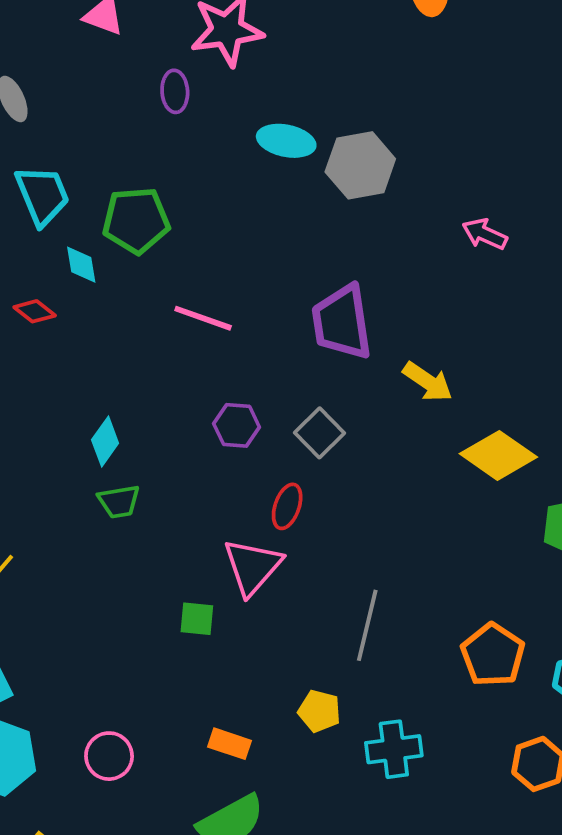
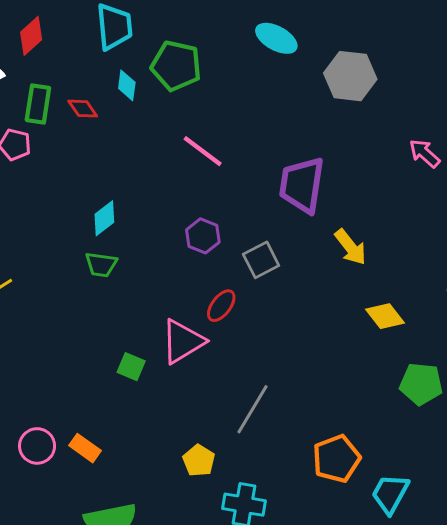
cyan ellipse: (286, 141) -> (276, 38), moved
yellow diamond: (498, 455) -> (385, 316), size x0.7
orange rectangle: (229, 744) -> (85, 448), moved

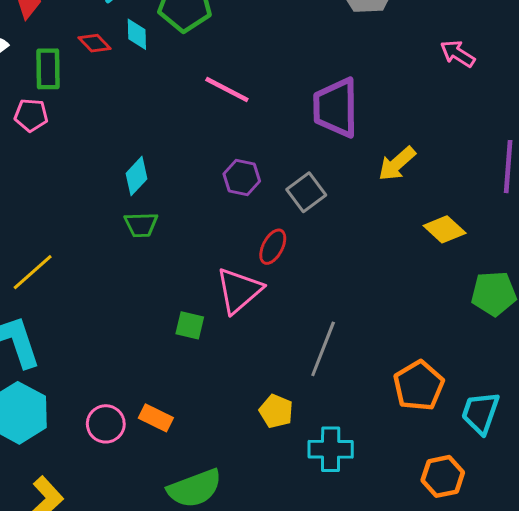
red diamond: (83, 109) -> (94, 43), moved
yellow arrow: (350, 247) -> (397, 164), turned 96

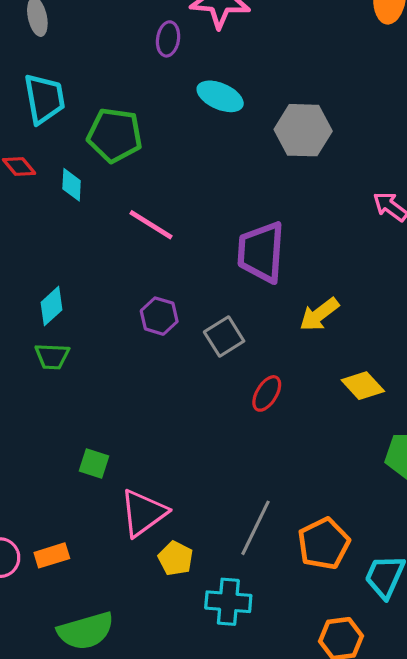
cyan diamond: (137, 34) -> (72, 185), moved
red ellipse: (273, 247) -> (267, 393), moved
pink triangle: (239, 290) -> (143, 513), moved
gray line: (323, 349) -> (255, 528), moved
orange rectangle: (156, 418) -> (52, 555), turned -48

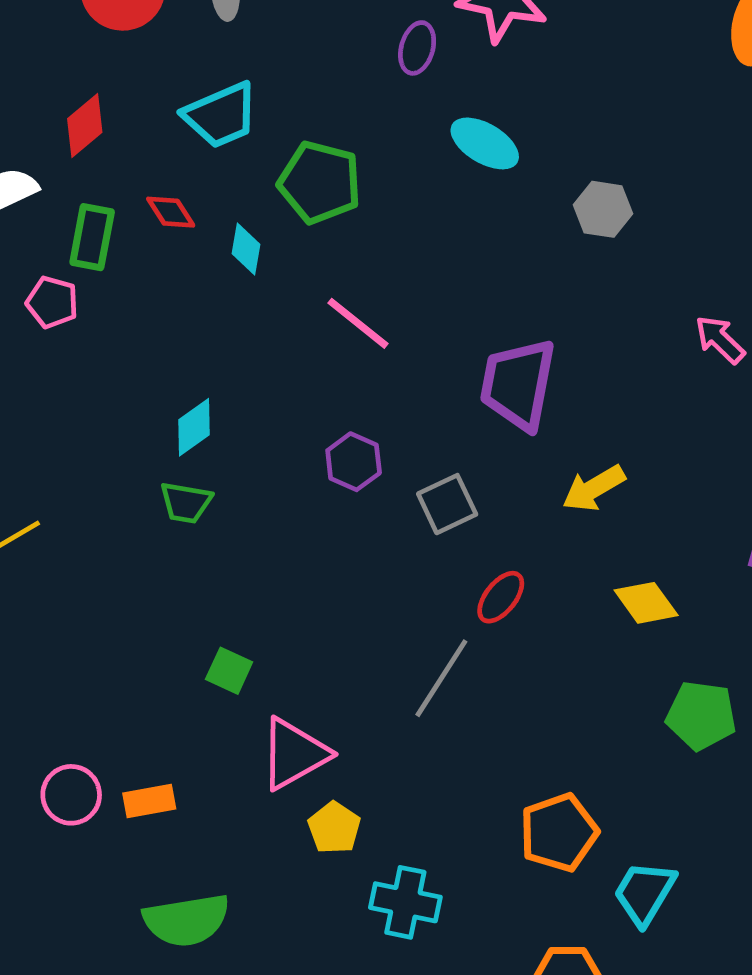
cyan trapezoid: (44, 99) -> (221, 115), turned 70
gray hexagon: (303, 130) -> (603, 209), size x0.7
gray line: (255, 528) -> (441, 678), moved

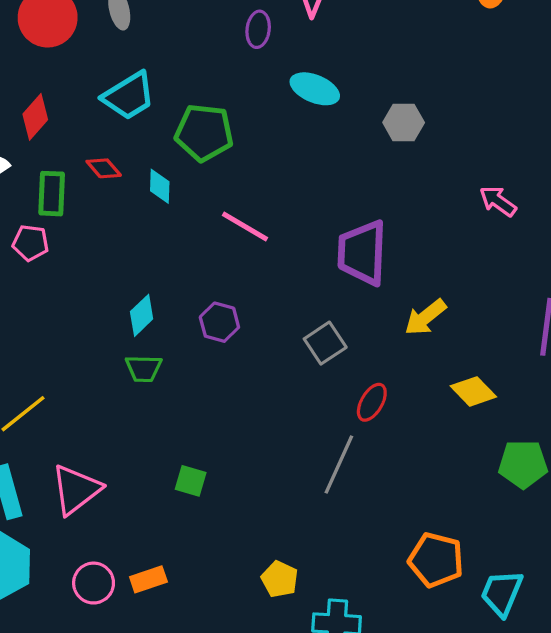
purple hexagon: (354, 462) -> (219, 322), moved
pink triangle: (294, 754) -> (76, 490), moved
orange pentagon: (559, 833) -> (436, 560), turned -30

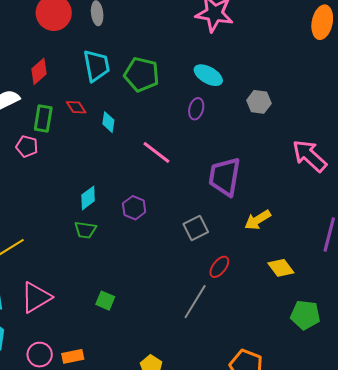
purple ellipse: (258, 29) -> (196, 109), moved
cyan trapezoid: (129, 96) -> (96, 66), turned -76
green pentagon: (204, 133) -> (142, 74), moved
pink arrow: (498, 201) -> (310, 156), size x1.6

